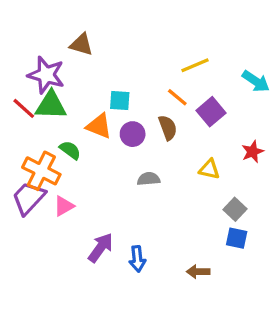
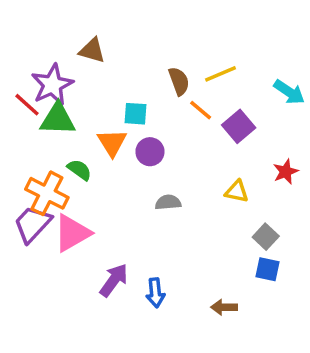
purple star: (46, 75) -> (52, 85), turned 30
red line: (24, 108) -> (27, 105), moved
orange triangle: (99, 126) -> (112, 143), turned 36
brown semicircle: (168, 128) -> (179, 81), moved
pink triangle: (64, 206) -> (72, 233), size x1.6

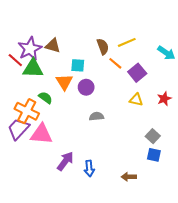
brown triangle: (92, 50) -> (53, 46), moved
yellow triangle: (237, 191) -> (136, 100), moved
pink triangle: (72, 233) -> (41, 134), turned 35

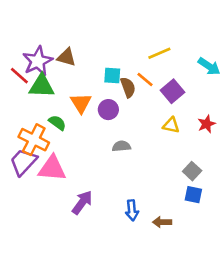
brown semicircle: (103, 47) -> (128, 87), moved
cyan square: (78, 65) -> (112, 76), moved
blue arrow: (89, 168) -> (132, 210), moved

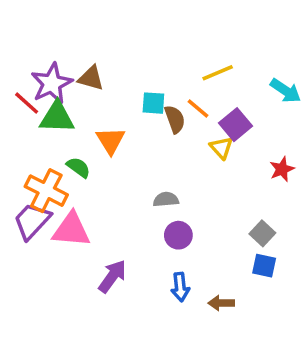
purple circle: (108, 110) -> (178, 235), moved
yellow triangle: (171, 125) -> (221, 148), moved, turned 36

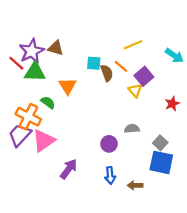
gray semicircle: (166, 200) -> (132, 129), moved
pink triangle: (71, 230) -> (44, 141), turned -40
blue square: (264, 266) -> (161, 162), size x1.6

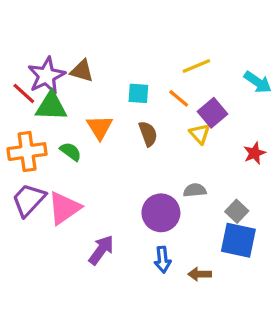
brown semicircle: (107, 73) -> (148, 134), moved
orange cross: (28, 117) -> (27, 152), moved, turned -35
purple circle: (109, 144) -> (161, 213), size x1.5

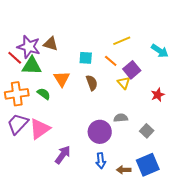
purple star: (46, 76) -> (29, 47), turned -30
blue square: (238, 240) -> (148, 165), moved, turned -35

